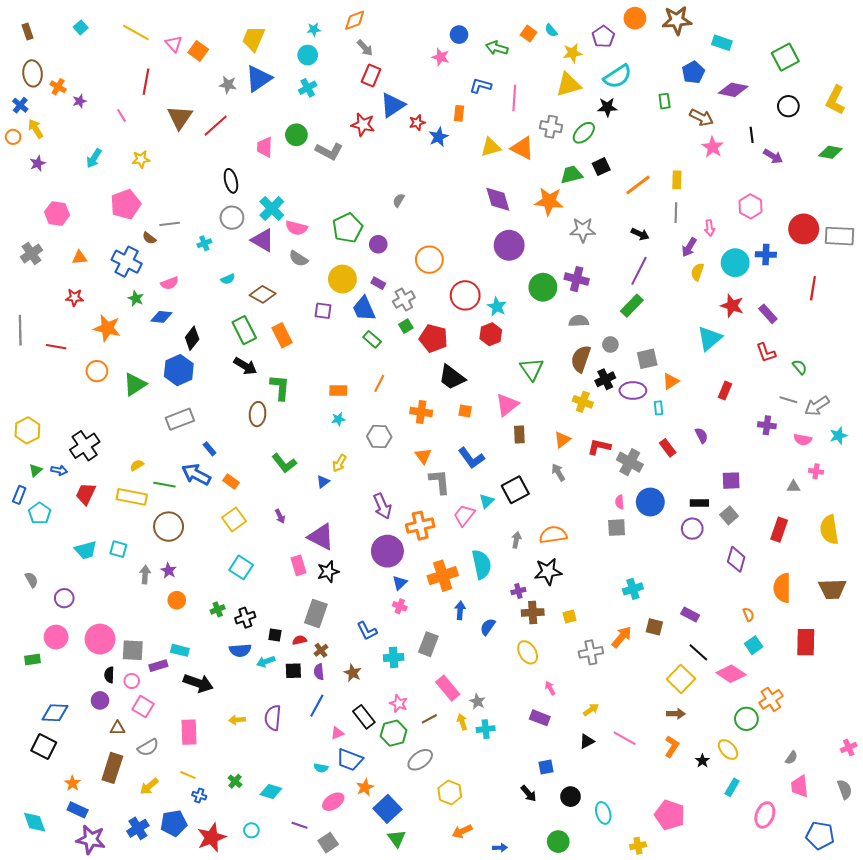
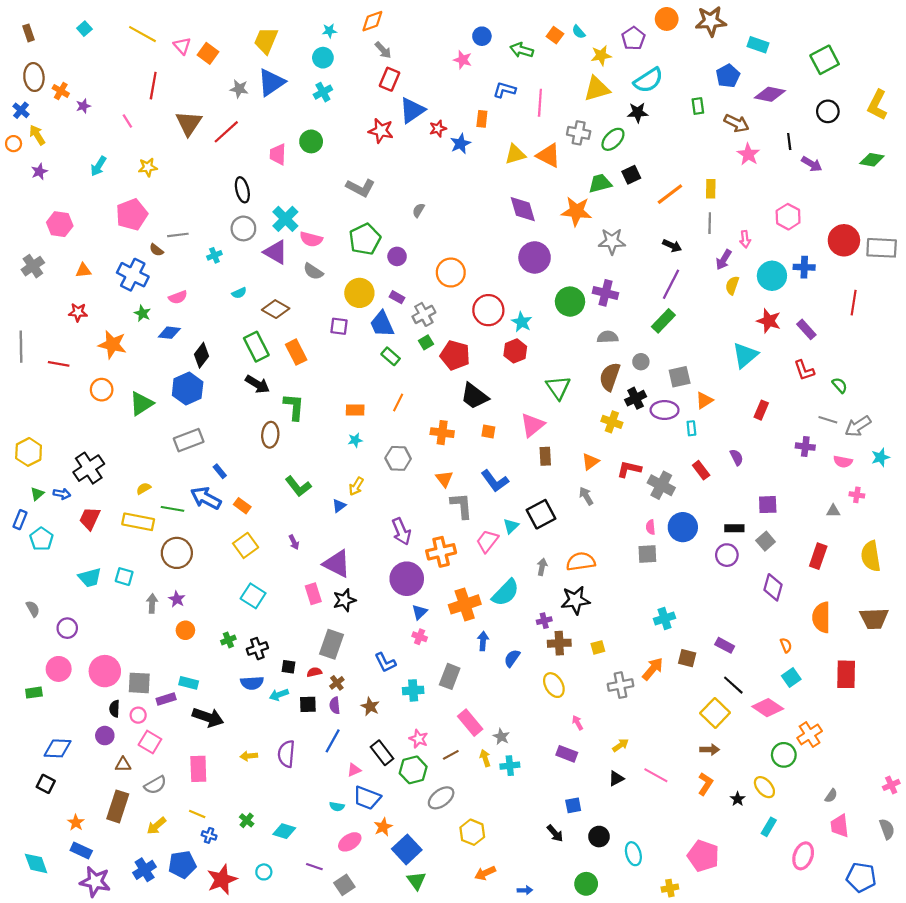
gray L-shape: (329, 151) -> (361, 188), moved
cyan semicircle: (482, 564) -> (506, 593), turned 56
black square: (44, 746) -> (46, 784), size x0.7

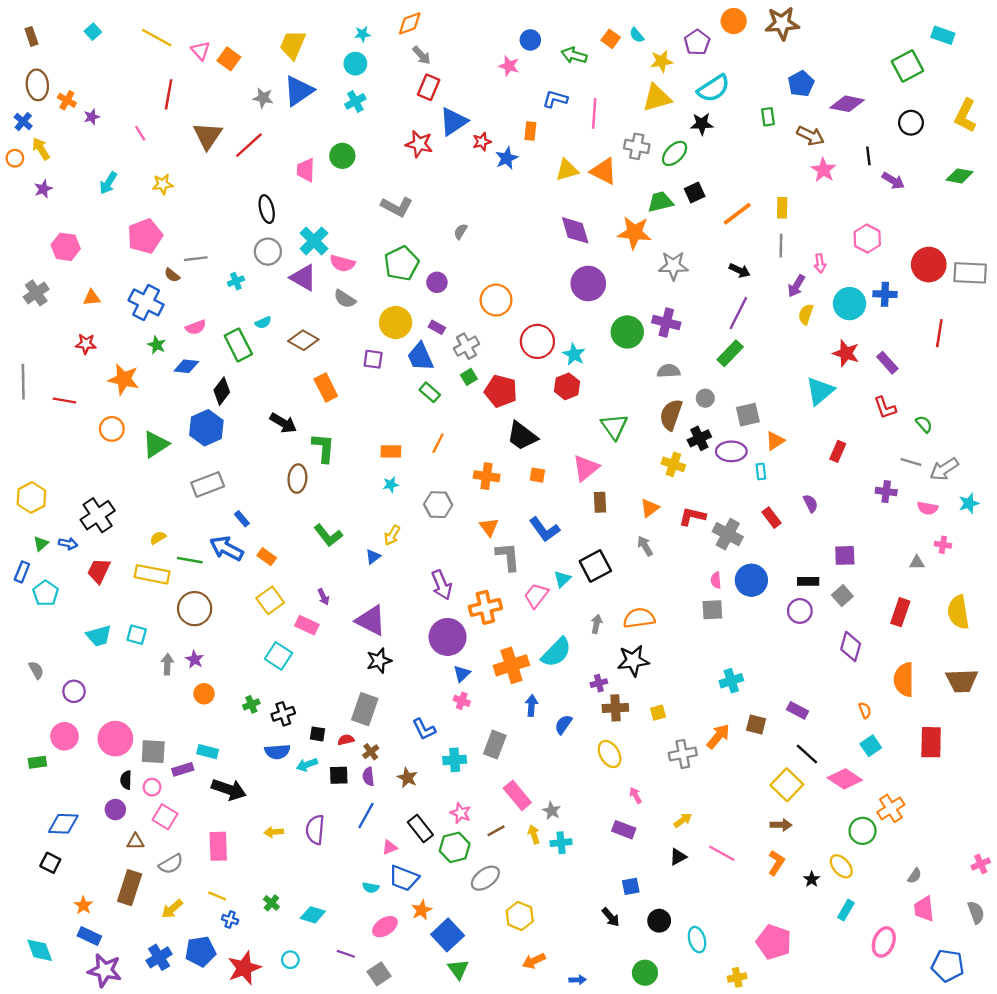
cyan rectangle: (758, 45) -> (943, 35), moved
green rectangle: (256, 347) -> (238, 345), moved
pink rectangle: (313, 594) -> (307, 625), moved, turned -48

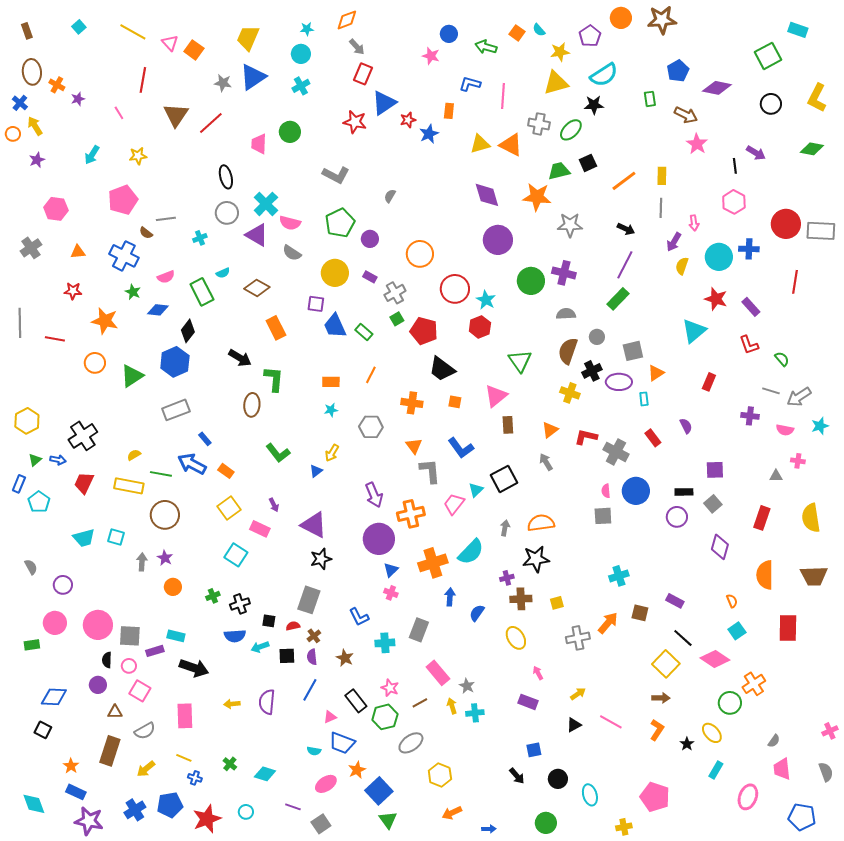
black line: (868, 156) -> (735, 166), moved
blue trapezoid: (420, 357) -> (335, 326), moved

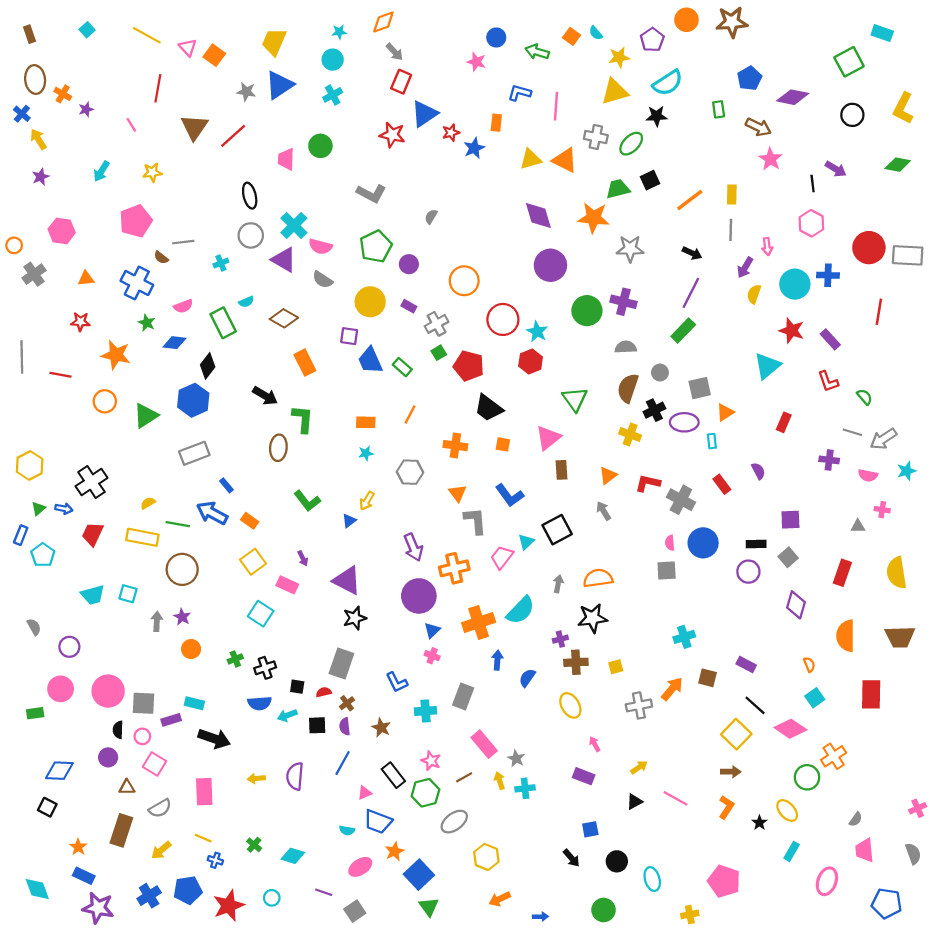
orange circle: (13, 134) -> (14, 245), moved

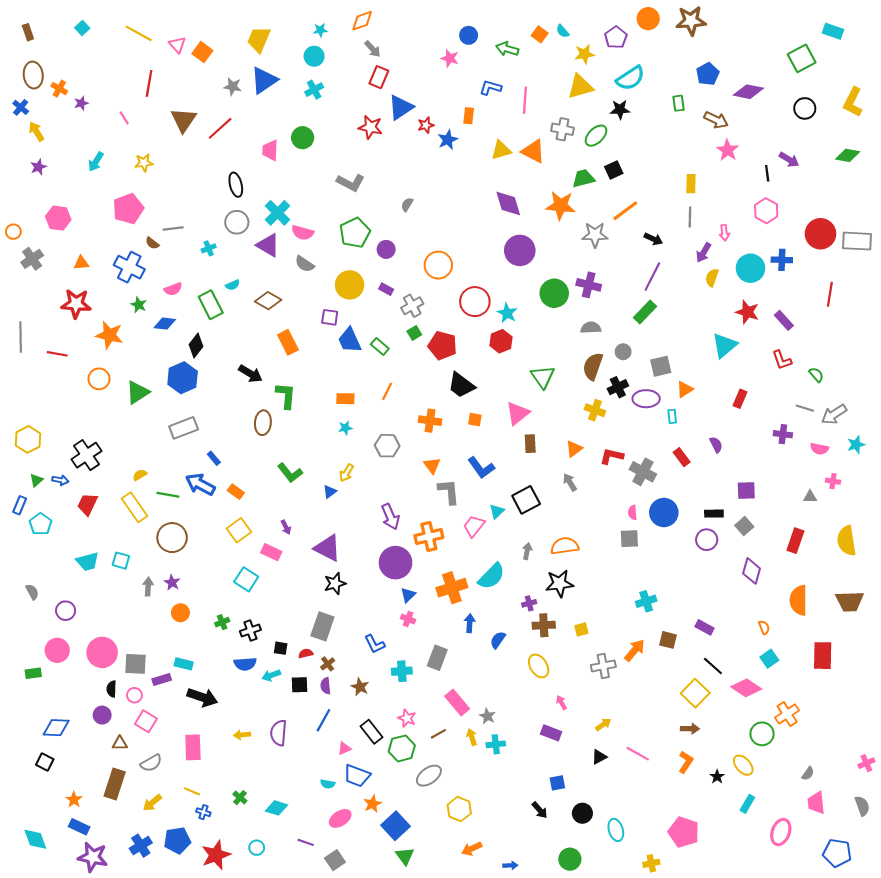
orange line: (690, 200) -> (625, 211), moved
red star: (80, 322) -> (76, 304), size x1.6
yellow rectangle: (142, 537) -> (134, 507), turned 44

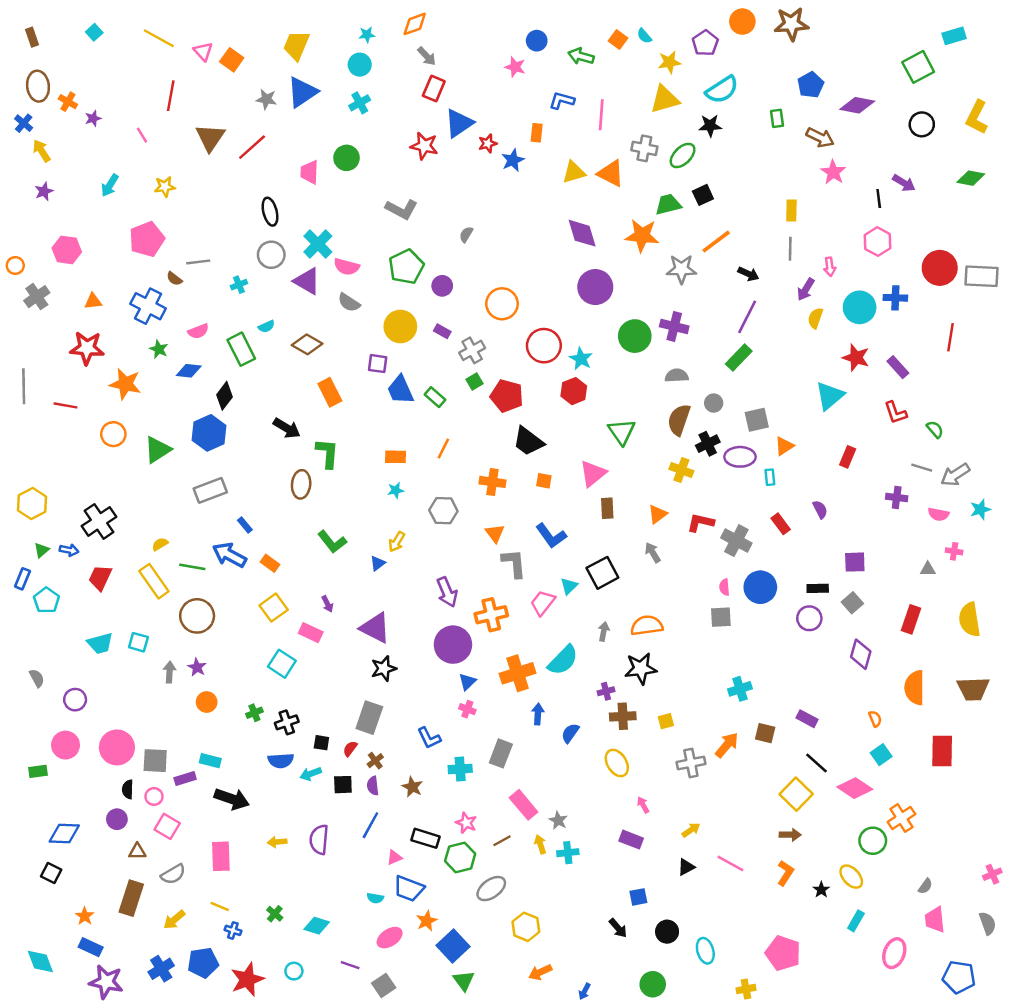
cyan rectangle: (833, 31) -> (954, 36), turned -36
red semicircle: (306, 653) -> (350, 749), turned -40
black rectangle: (371, 732) -> (425, 838), turned -35
blue arrow: (510, 865) -> (585, 991), turned 120

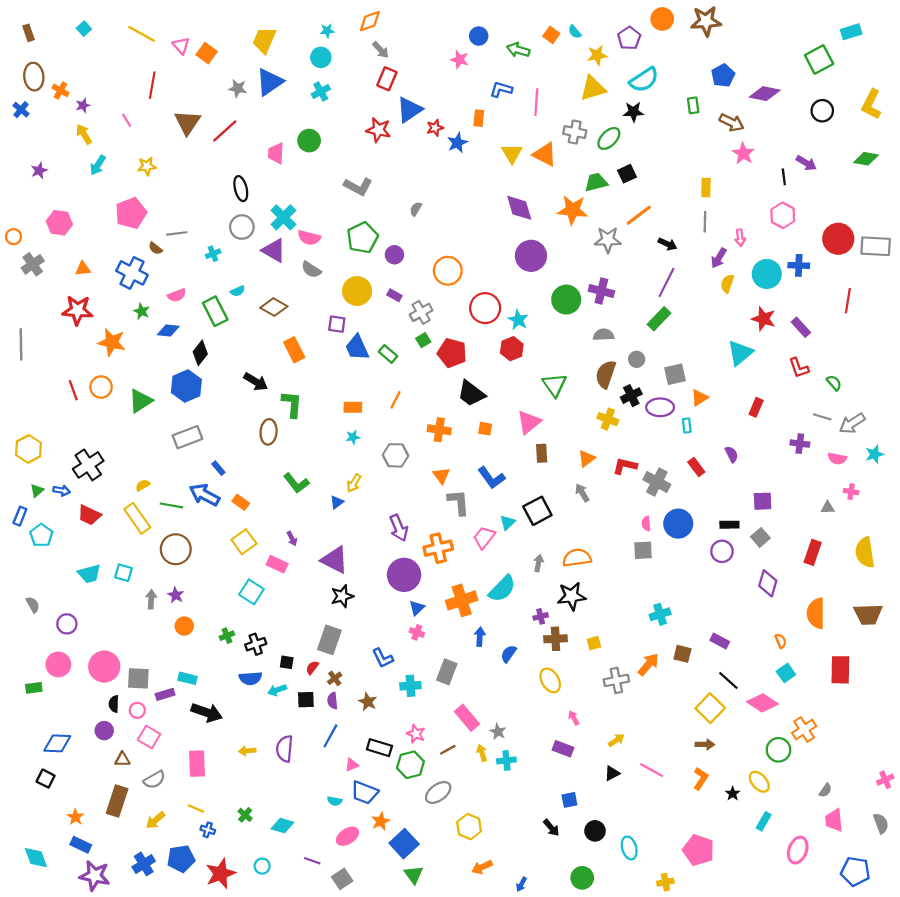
yellow arrow: (42, 151) -> (84, 134), moved
yellow triangle: (574, 172) -> (512, 153), turned -45
red line: (65, 405) -> (73, 390), moved, turned 60
red trapezoid: (100, 578) -> (89, 515), turned -90

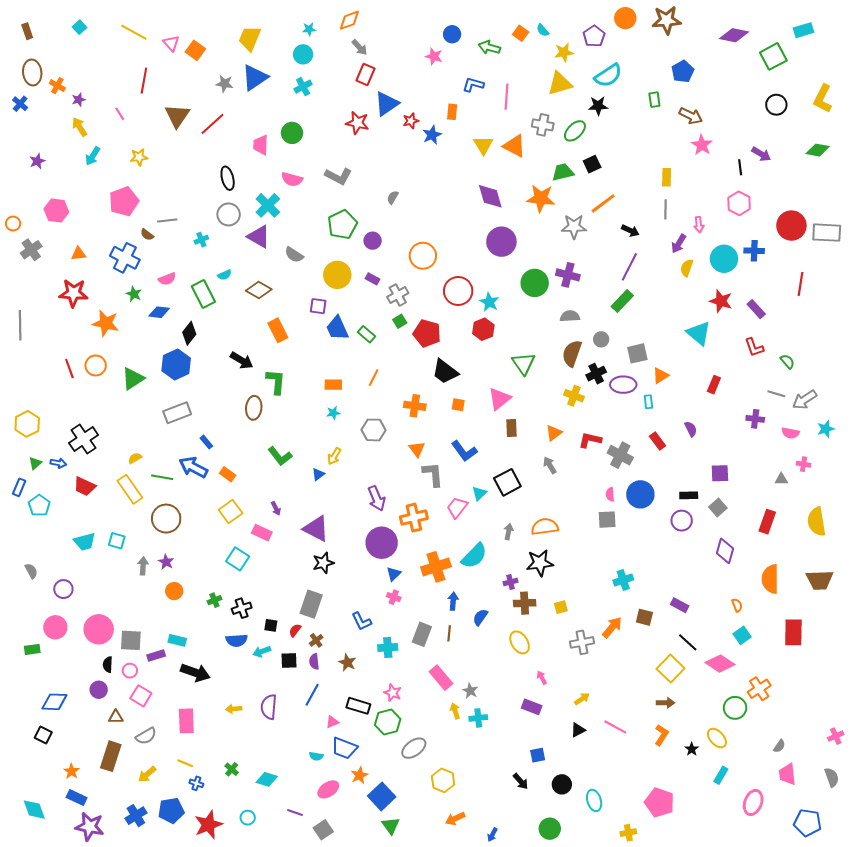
purple diamond: (765, 94) -> (734, 35), moved
pink semicircle: (309, 238) -> (292, 179), moved
cyan triangle: (740, 353) -> (699, 333), turned -40
brown line: (448, 750) -> (449, 633), moved, turned -56

